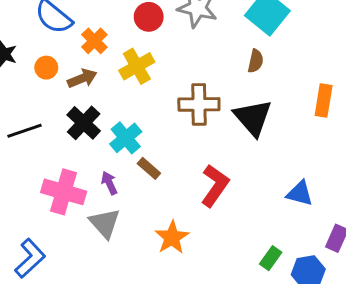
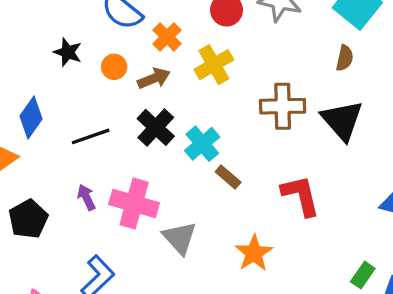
purple arrow: (109, 183) -> (86, 197), moved
red L-shape: (215, 186) -> (301, 196), turned -48

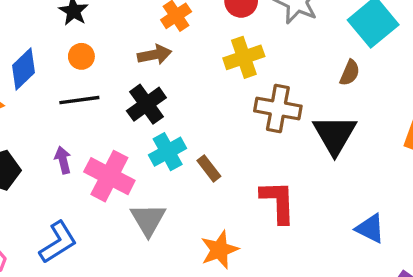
yellow cross: (214, 65) -> (244, 57), moved
orange circle: (114, 67) -> (81, 56), moved
cyan cross: (202, 144) -> (168, 152), moved

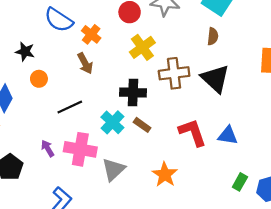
brown arrow: (154, 55) -> (85, 63), turned 90
black line: (79, 100) -> (70, 107), moved
black cross: (146, 104) -> (133, 93), moved, turned -35
gray triangle: (148, 220) -> (113, 169), turned 35
blue triangle: (370, 228) -> (228, 135), moved

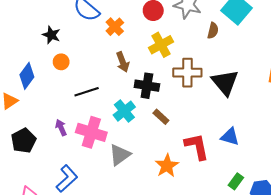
brown semicircle: (213, 36) -> (213, 31), moved
brown arrow: (85, 63) -> (123, 62), moved
brown rectangle: (142, 125) -> (161, 117), moved
red L-shape: (193, 132) -> (197, 146), moved

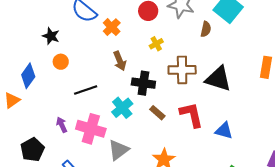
yellow cross: (161, 45) -> (156, 44), size x0.6
black triangle: (225, 82) -> (218, 79), turned -32
black pentagon: (24, 141) -> (32, 150), moved
red L-shape: (197, 146) -> (191, 115), moved

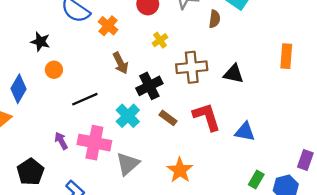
black triangle: (218, 79) -> (234, 74), size x0.7
black cross: (143, 83) -> (149, 86), turned -30

